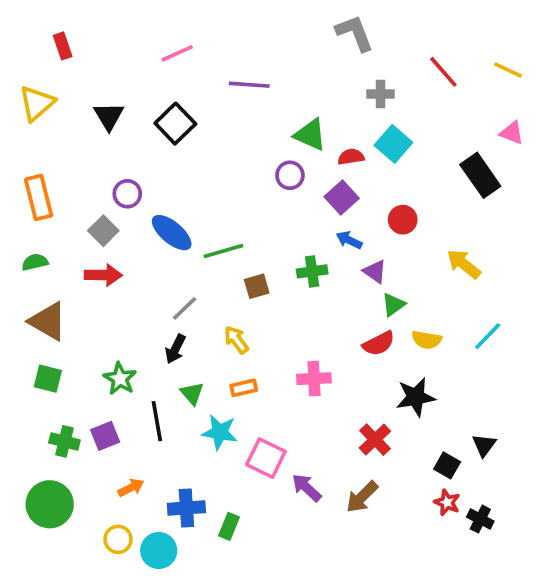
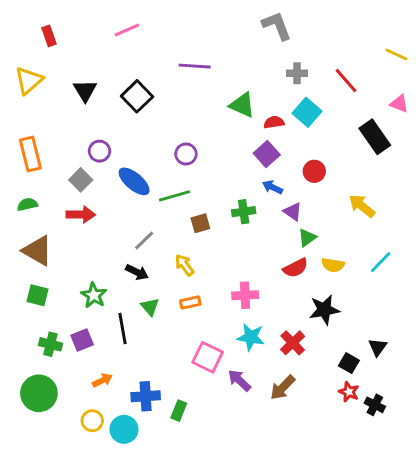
pink line: (177, 53) -> (127, 30), moved
red line: (443, 72) -> (346, 80), moved
purple circle: (290, 175) -> (186, 154), moved
black arrow: (175, 349) -> (137, 272), turned -90
cyan star: (220, 432) -> (251, 337), moved

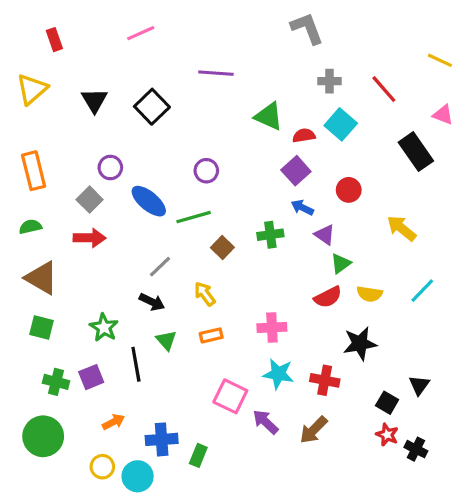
brown square: (200, 223) -> (222, 248), turned -30
red cross: (293, 343) -> (325, 380), turned -35

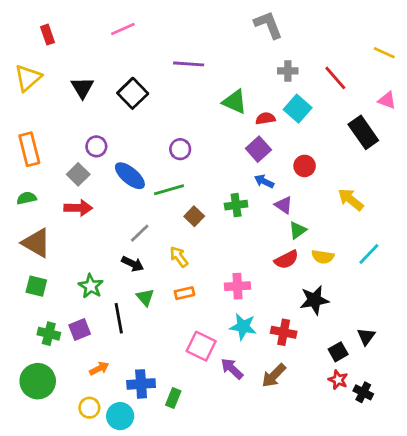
black square: (387, 403) -> (338, 352), turned 30

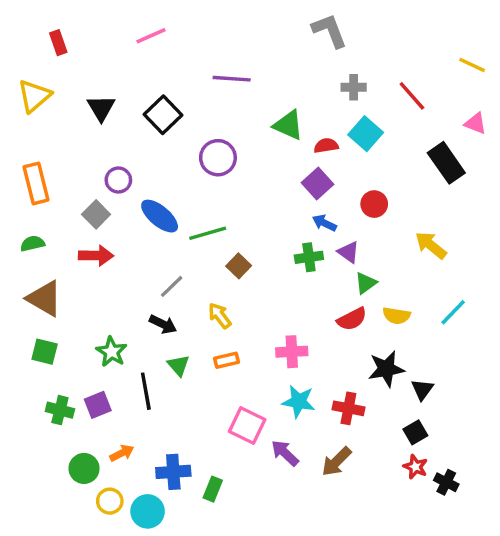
purple circle: (180, 149) -> (218, 158), moved, size x1.4
green cross: (236, 205) -> (309, 257), moved
black triangle: (366, 336) -> (422, 389), moved
green circle: (38, 381) -> (84, 468), moved, size x0.7

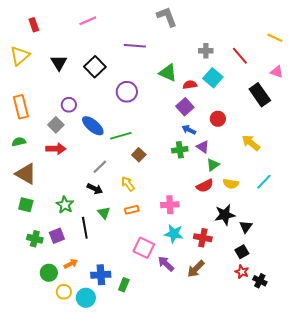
gray L-shape: (330, 31) -> (167, 17), moved

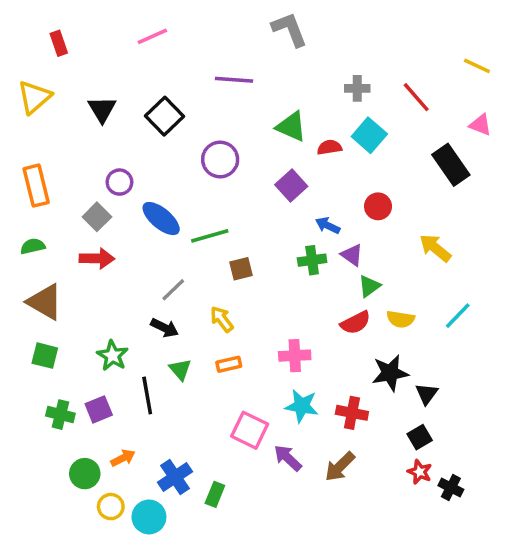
purple square: (185, 107) -> (291, 186), moved
brown square: (139, 155) -> (241, 269), turned 32
blue cross: (101, 275) -> (175, 477), turned -30

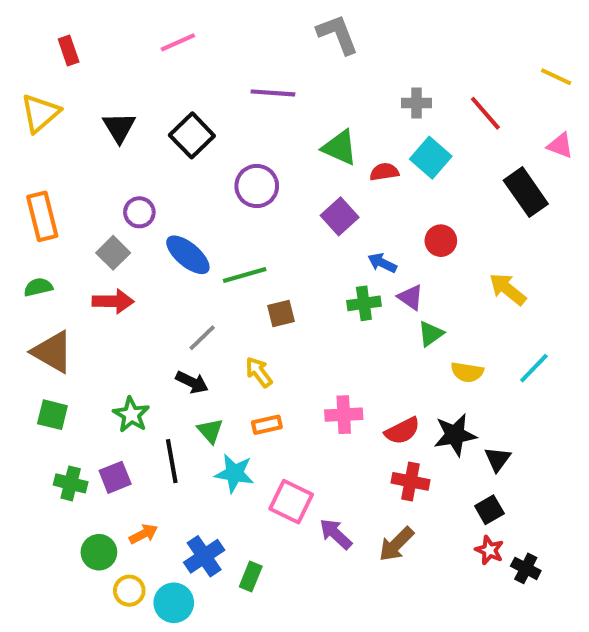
red semicircle: (355, 323) -> (402, 431), moved
cyan star: (302, 406) -> (234, 473), moved

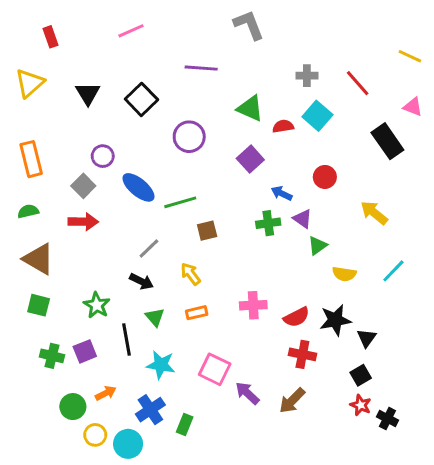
cyan star: (234, 473) -> (161, 365), moved

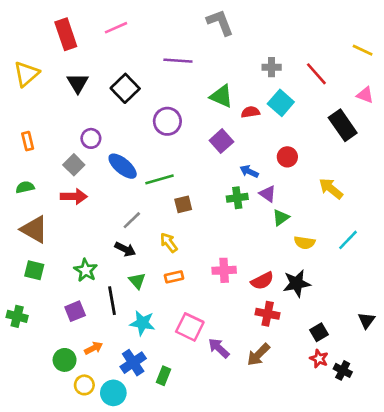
red rectangle: (51, 37) -> (66, 34), moved, size x1.6
orange rectangle: (31, 159) -> (28, 141), size x0.6
black triangle: (367, 338) -> (366, 320), moved
green cross: (52, 356) -> (17, 316), moved

